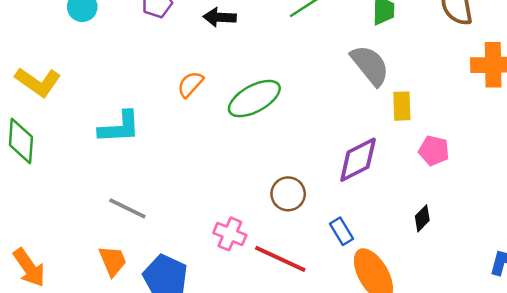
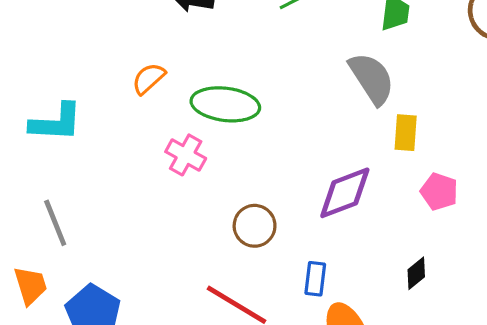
green ellipse: (254, 99) -> (225, 104), turned 30
gray line: (127, 208) -> (55, 223), turned 36
blue rectangle: (341, 231) -> (315, 279), turned 32
pink cross: (230, 234) -> (186, 155), moved

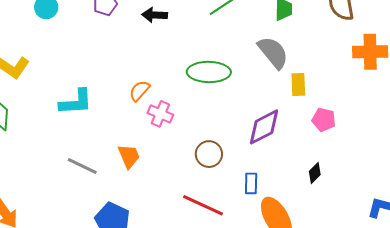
orange semicircle: (149, 79) -> (139, 91), moved
green ellipse: (225, 104) -> (209, 72), moved
gray line: (55, 223) -> (82, 166), turned -36
orange trapezoid: (30, 286) -> (129, 156), moved

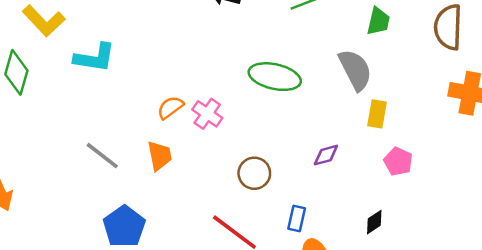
orange semicircle: (139, 91) -> (170, 107), moved
cyan L-shape: (76, 102) -> (95, 58), moved
purple diamond: (264, 127) -> (326, 155), size x0.6

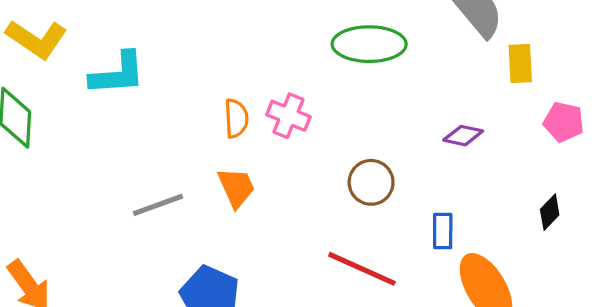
orange semicircle: (170, 107) -> (236, 118), turned 136
purple diamond: (326, 155) -> (463, 136), turned 40
gray line: (102, 156) -> (158, 205), turned -45

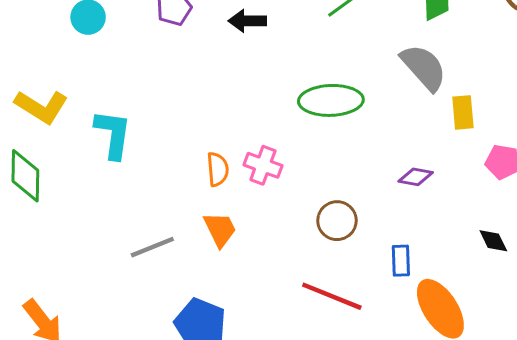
cyan L-shape: (118, 74) -> (113, 134), turned -76
black diamond: (550, 212) -> (493, 241), turned -68

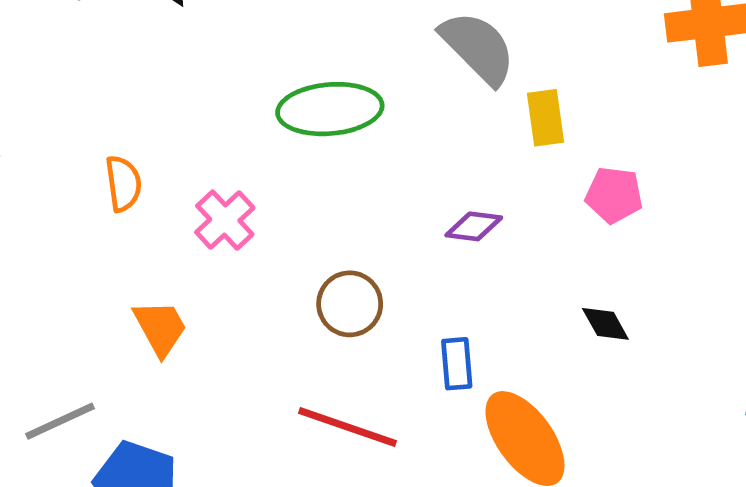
pink cross: (263, 165) -> (225, 220), turned 30
orange semicircle: (218, 169) -> (123, 184), moved
gray line: (152, 247) -> (60, 421), moved

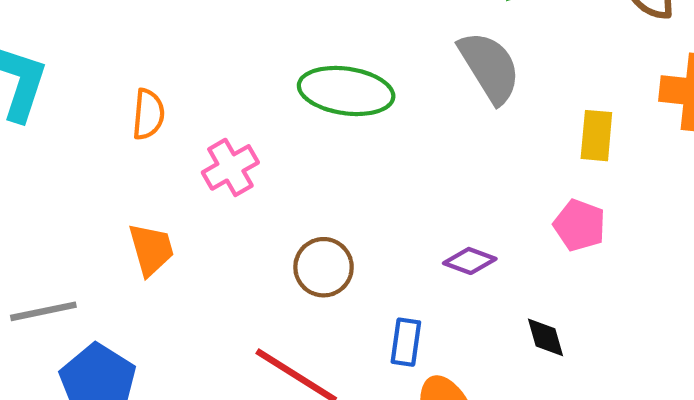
yellow rectangle: (545, 118) -> (596, 136), moved
purple diamond: (474, 226) -> (470, 261), moved

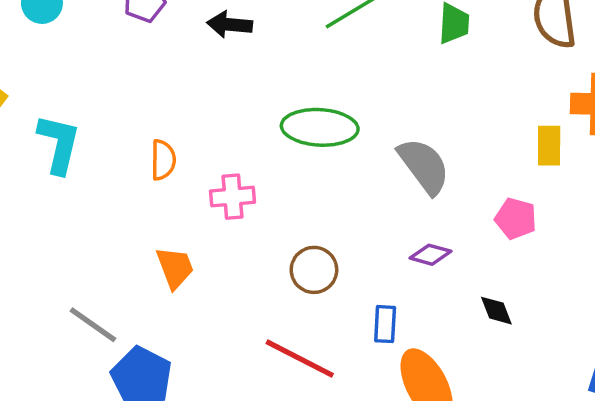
gray semicircle: (490, 67) -> (424, 166), moved
yellow rectangle: (596, 136) -> (549, 146), moved
pink cross: (230, 167) -> (233, 197), turned 30
gray line: (43, 311) -> (93, 325), turned 52

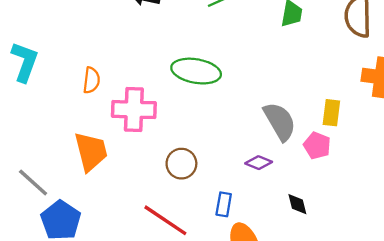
yellow rectangle: (549, 146) -> (331, 113), moved
gray semicircle: (424, 166) -> (280, 121), moved
pink cross: (233, 197) -> (134, 110), size x1.5
orange trapezoid: (175, 268) -> (91, 151), size x1.4

